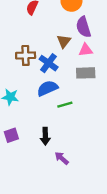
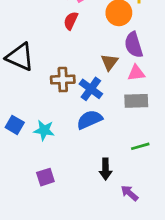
green line: (65, 105) -> (140, 146), moved
black arrow: (45, 136) -> (106, 169), moved
purple arrow: (62, 158) -> (130, 193), moved

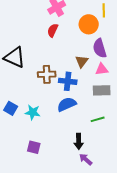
blue cross: (91, 89) -> (68, 81), turned -30
green line: (140, 146) -> (98, 119), moved
purple square: (45, 177) -> (34, 147), turned 32
purple arrow: (130, 193) -> (86, 159), moved

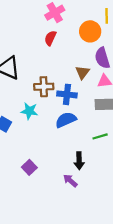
cyan star: (33, 112) -> (29, 111), moved
purple square: (34, 147) -> (29, 167), turned 32
purple arrow: (86, 159) -> (70, 181), moved

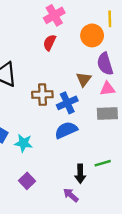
blue cross: (67, 94) -> (67, 103), turned -30
cyan star: (29, 111) -> (23, 143), moved
green line: (100, 136) -> (103, 163), moved

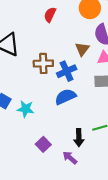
purple square: (27, 181) -> (43, 144), moved

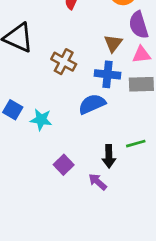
brown cross: (43, 63) -> (64, 62), turned 30
blue cross: (67, 71) -> (107, 74), moved, turned 30

